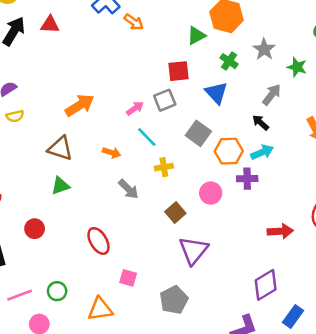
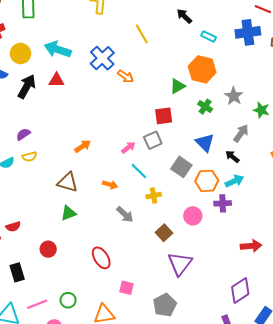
blue triangle: (216, 93) -> (205, 143), moved
orange arrow: (80, 105) -> (83, 146), size x0.7

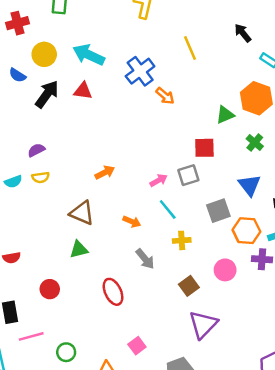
gray square: (181, 167) -> (218, 211), turned 30
red ellipse: (101, 258) -> (113, 292), moved
pink square: (127, 288) -> (137, 346), turned 32
pink line: (37, 304) -> (31, 336), moved

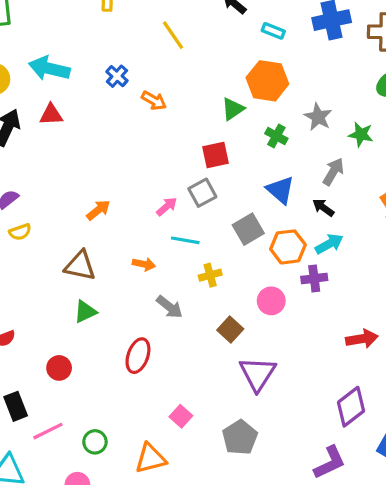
blue cross: (140, 71) -> (117, 76), size x0.6
cyan line: (168, 209) -> (185, 240), turned -30
red ellipse: (113, 292) -> (138, 356), turned 56

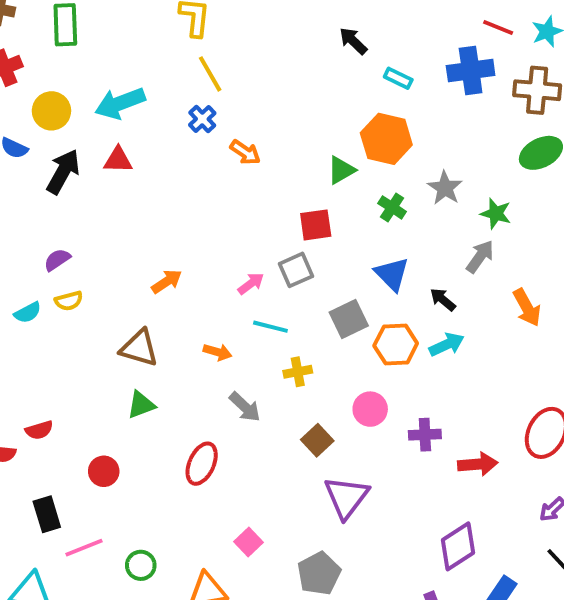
yellow line: (173, 35) -> (210, 74), moved
cyan arrow: (49, 68) -> (120, 103), turned -39
gray arrow: (333, 172) -> (480, 257), moved
purple cross: (314, 278) -> (425, 435), moved

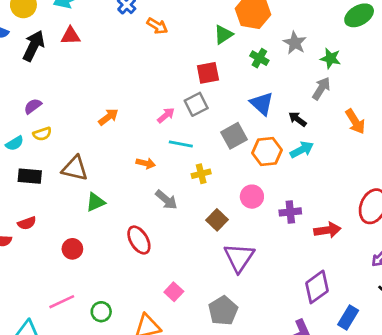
brown triangle: (139, 348) -> (75, 168), moved
red ellipse: (202, 464) -> (139, 240), turned -52
black rectangle: (47, 514) -> (30, 176), moved, turned -65

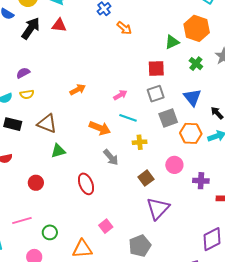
gray square: (196, 104) -> (156, 94), moved
orange arrow: (146, 163) -> (100, 128), size x1.5

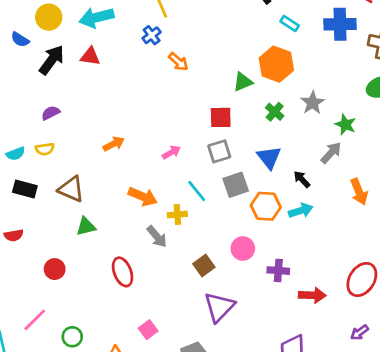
purple semicircle: (23, 73) -> (51, 113), moved
cyan line: (128, 118) -> (197, 191), moved, turned 30
yellow cross: (140, 142) -> (177, 214), moved
pink line: (22, 221) -> (35, 320), turned -30

